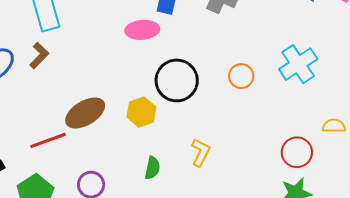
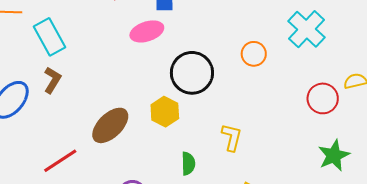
red line: (48, 140) -> (60, 161), moved
red circle: (297, 152) -> (323, 98), moved

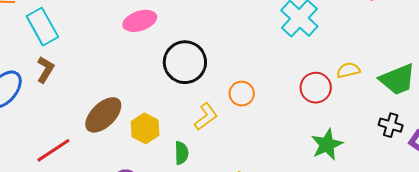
orange circle: (254, 54) -> (242, 94), moved
yellow hexagon: (165, 112) -> (145, 128), moved
yellow L-shape: (232, 137) -> (206, 117), moved, turned 40

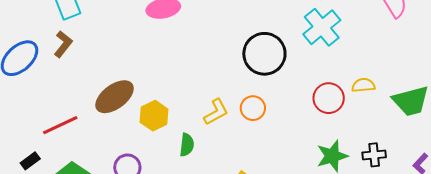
black circle: (185, 62) -> (264, 54), moved
orange circle: (242, 94) -> (253, 108), moved
black cross: (391, 125) -> (374, 155), moved, turned -30

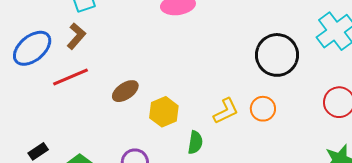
brown ellipse: (115, 97) -> (125, 91), size x0.7
red line: (60, 125) -> (71, 77), moved

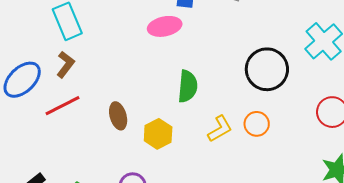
brown ellipse: (125, 91) -> (118, 116), turned -68
green semicircle: (195, 142) -> (188, 86), moved, size x1.4

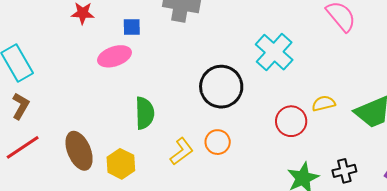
brown ellipse: (118, 116) -> (79, 151), size x1.4

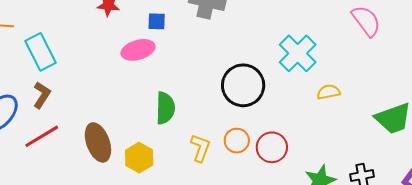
yellow semicircle: (324, 103) -> (329, 92), moved
red circle: (291, 121) -> (272, 147), moved
yellow L-shape: (182, 151) -> (200, 148), turned -36

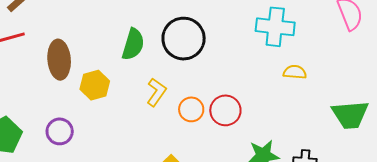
cyan cross: (298, 53) -> (275, 27), turned 36
black circle: (243, 85) -> (184, 39), moved
orange circle: (237, 141) -> (191, 109), moved

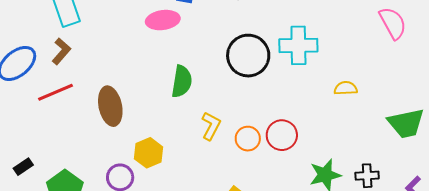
cyan cross: (275, 27) -> (298, 45), moved
black circle: (184, 39) -> (248, 56), moved
yellow hexagon: (95, 85) -> (148, 153), moved

